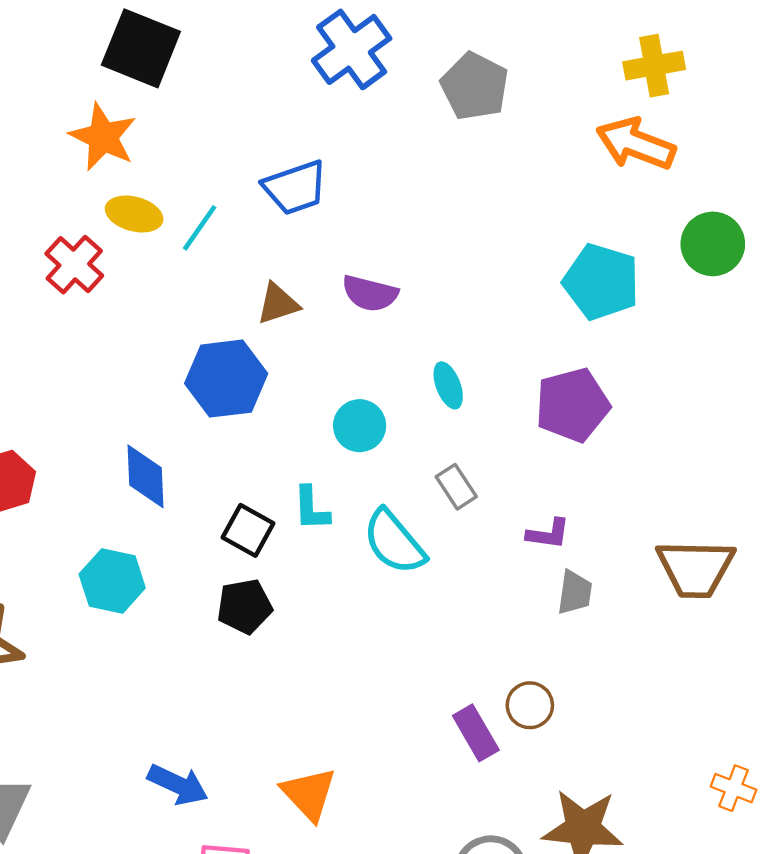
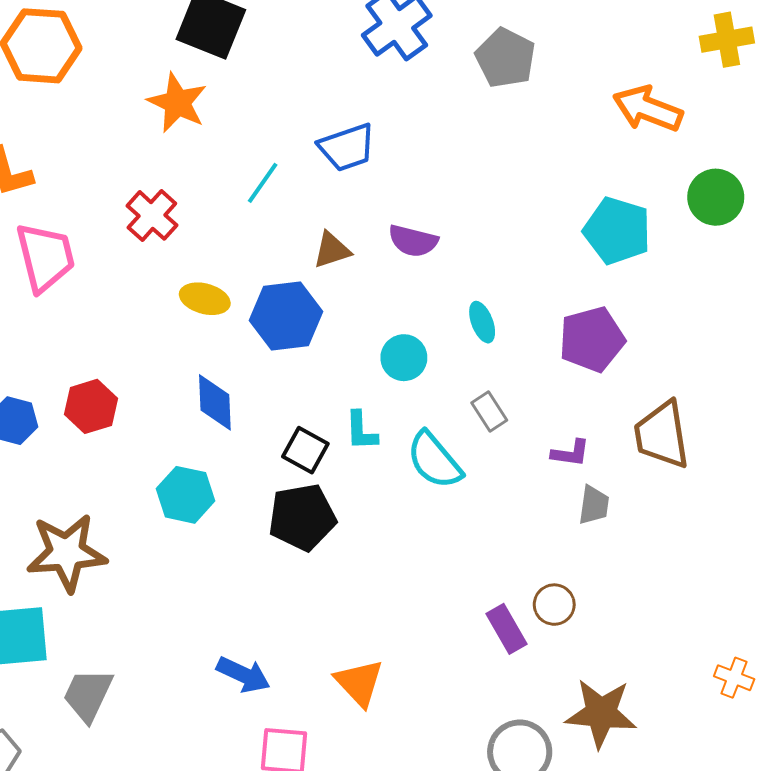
yellow cross: (654, 66) -> (727, 40), moved
yellow ellipse: (134, 214) -> (205, 299), moved
brown trapezoid: (696, 568) -> (662, 435), moved, turned 80
black pentagon: (245, 606) -> (302, 517), size x1.4

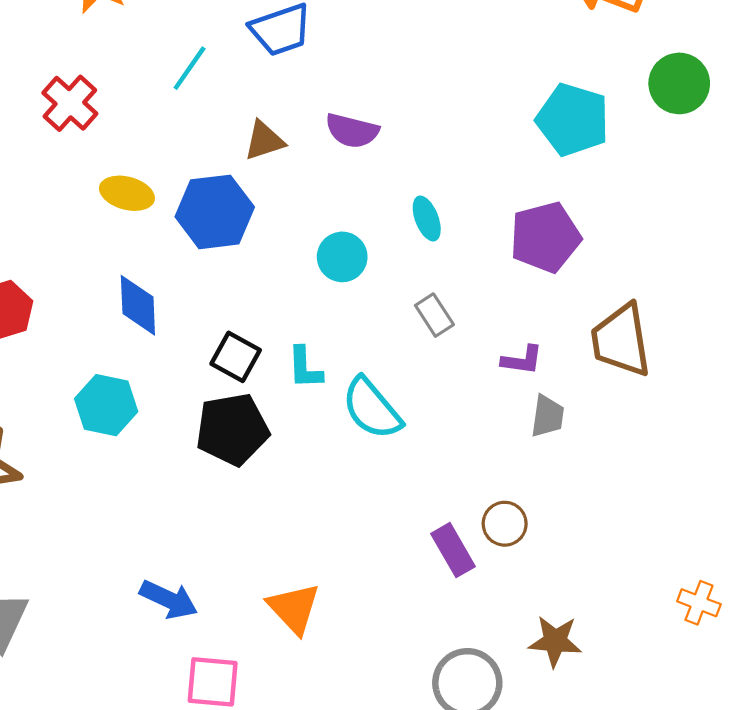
cyan L-shape: (361, 431) -> (305, 368), moved
cyan semicircle: (434, 460) -> (372, 408), moved
brown star: (601, 713) -> (555, 641), size x0.7

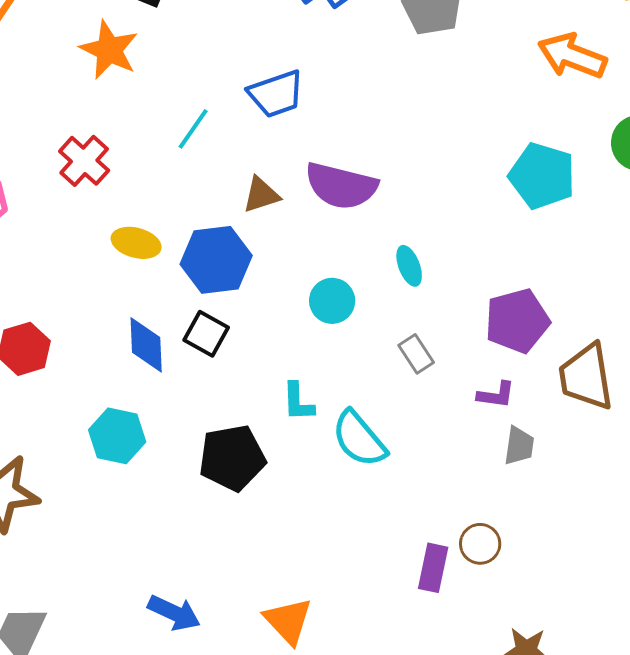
purple semicircle: (352, 131) -> (341, 186), size x1.5
purple pentagon: (545, 237) -> (517, 321), moved
black square: (236, 357) -> (206, 334), moved
purple rectangle: (453, 550) -> (433, 568), turned 42

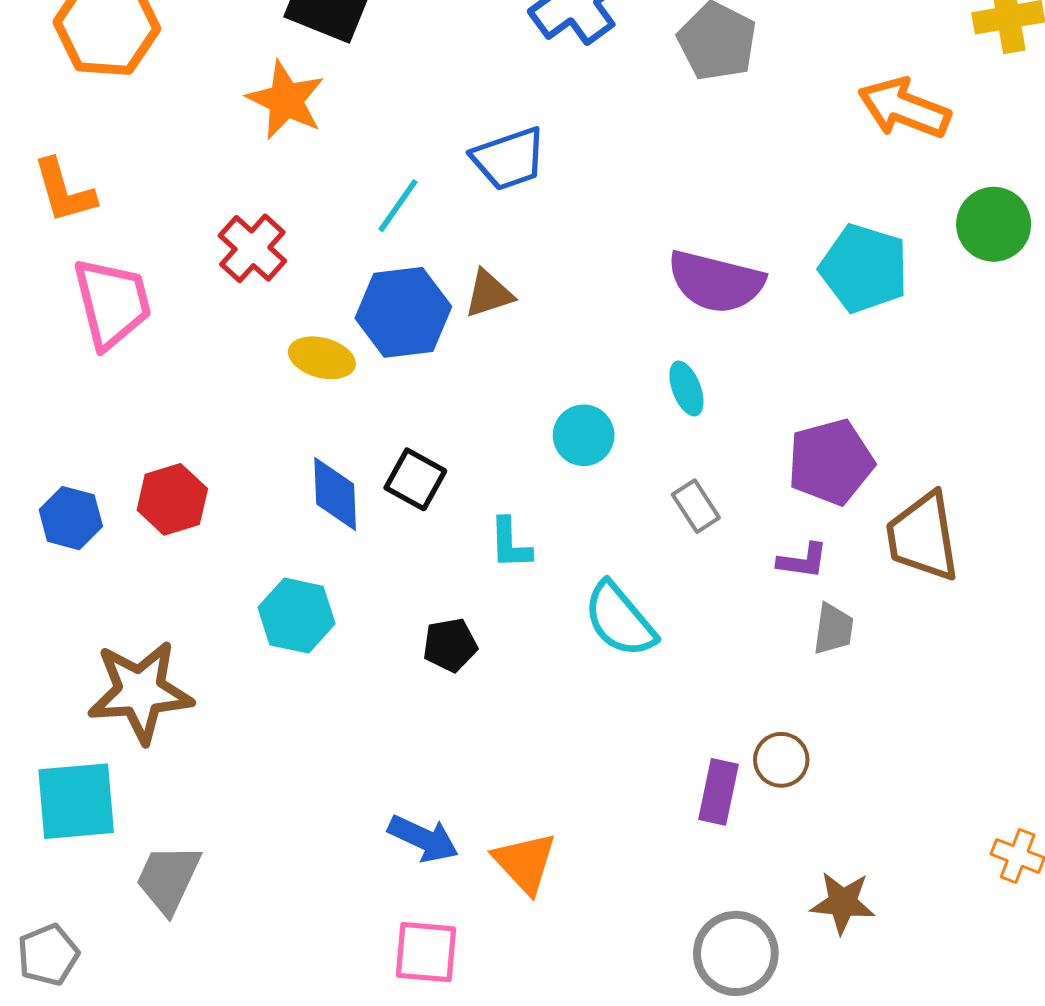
purple semicircle: (341, 186) -> (716, 282), moved
blue hexagon: (216, 260) -> (403, 312), moved
cyan L-shape: (298, 402) -> (510, 543), moved
black pentagon: (232, 458) -> (450, 645), size x0.6
blue arrow: (174, 613) -> (423, 839), moved

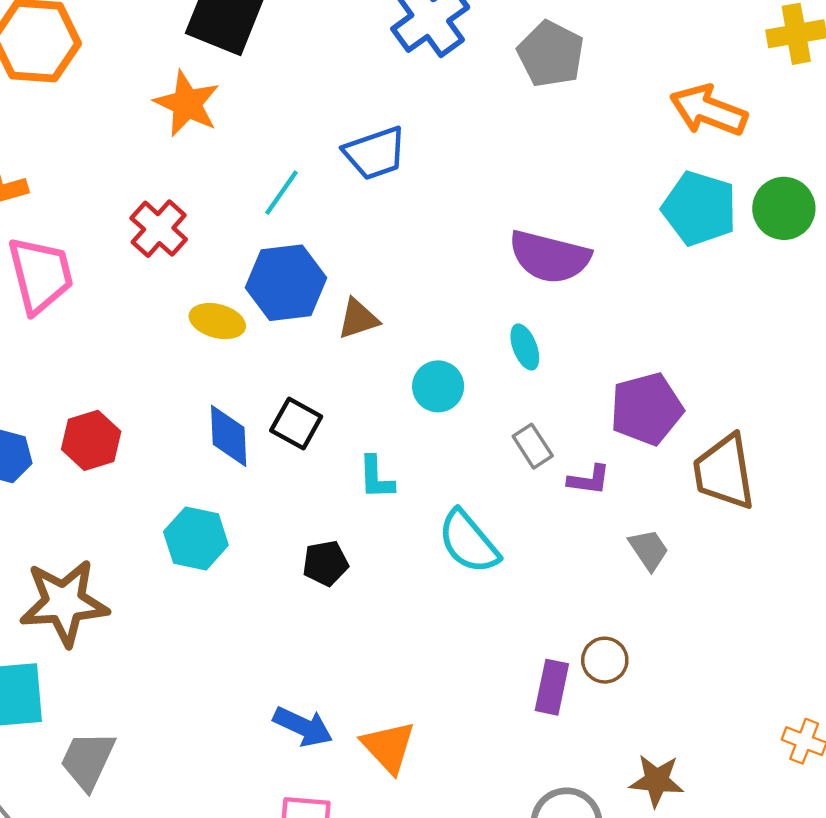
cyan pentagon: (864, 268) -> (699, 208), moved
brown triangle: (489, 294) -> (358, 319), moved
purple L-shape: (803, 561) -> (589, 480), moved
gray trapezoid: (833, 629) -> (649, 550), turned -42

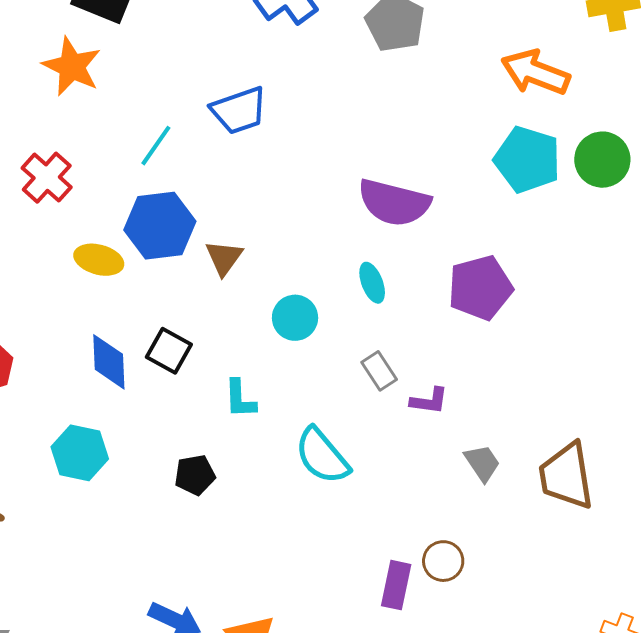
brown triangle: (358, 319) -> (224, 258), turned -36
purple pentagon: (646, 409) -> (480, 288), moved
brown trapezoid: (724, 472) -> (566, 476), moved

